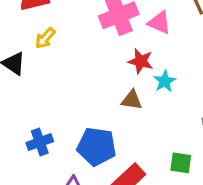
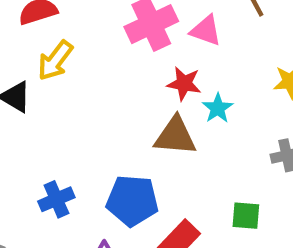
yellow arrow: (45, 38) -> (55, 61), size x1.4
brown triangle: (132, 100) -> (175, 136), size x1.5

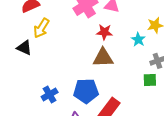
cyan star: (218, 108) -> (138, 40), moved
green square: (246, 216) -> (150, 80), moved

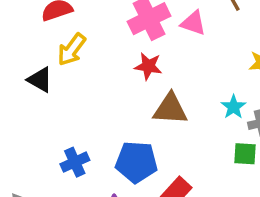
red star: (104, 32) -> (148, 66), moved
cyan star: (138, 40) -> (233, 107), moved

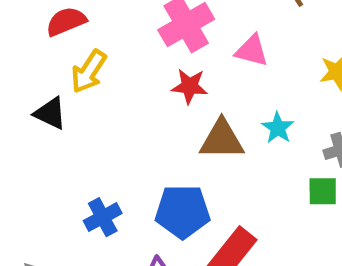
pink triangle: (193, 23) -> (252, 51), moved
cyan star: (233, 107) -> (278, 128), moved

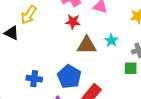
blue pentagon: (183, 211) -> (69, 77), turned 30
blue cross: (103, 217) -> (34, 79), turned 35

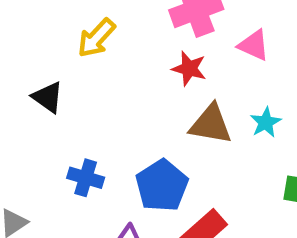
black triangle: (12, 33) -> (48, 97), moved

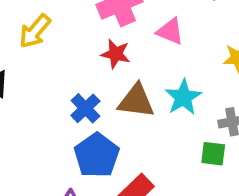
cyan star: (266, 122) -> (183, 97), size x1.4
blue cross: (86, 178) -> (85, 108), moved, turned 32

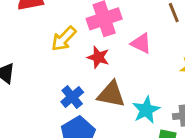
yellow arrow: (35, 31) -> (64, 39), moved
cyan star: (183, 97) -> (146, 110), moved

